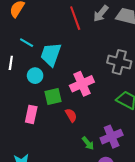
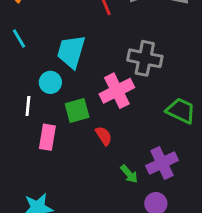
cyan line: (27, 43) -> (19, 39), moved, turned 32
gray cross: (119, 62) -> (145, 58), moved
white line: (11, 63) -> (28, 106), moved

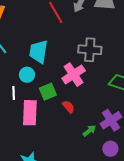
pink rectangle: (47, 137) -> (30, 113), size x1.4
green arrow: (129, 174) -> (89, 131), turned -80

